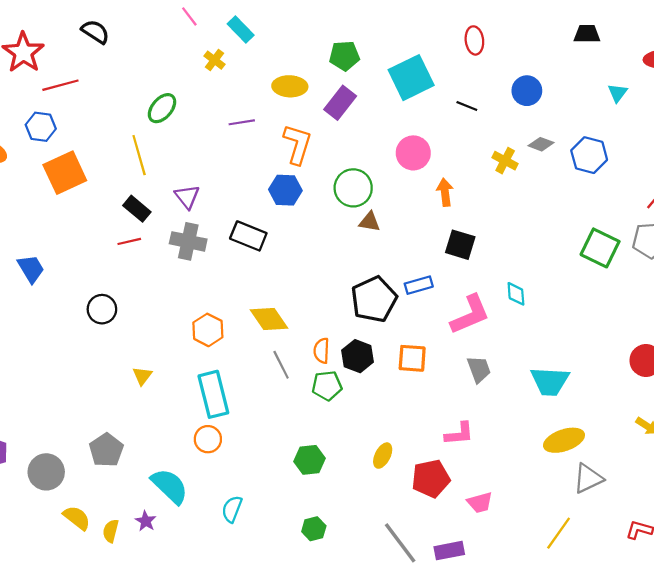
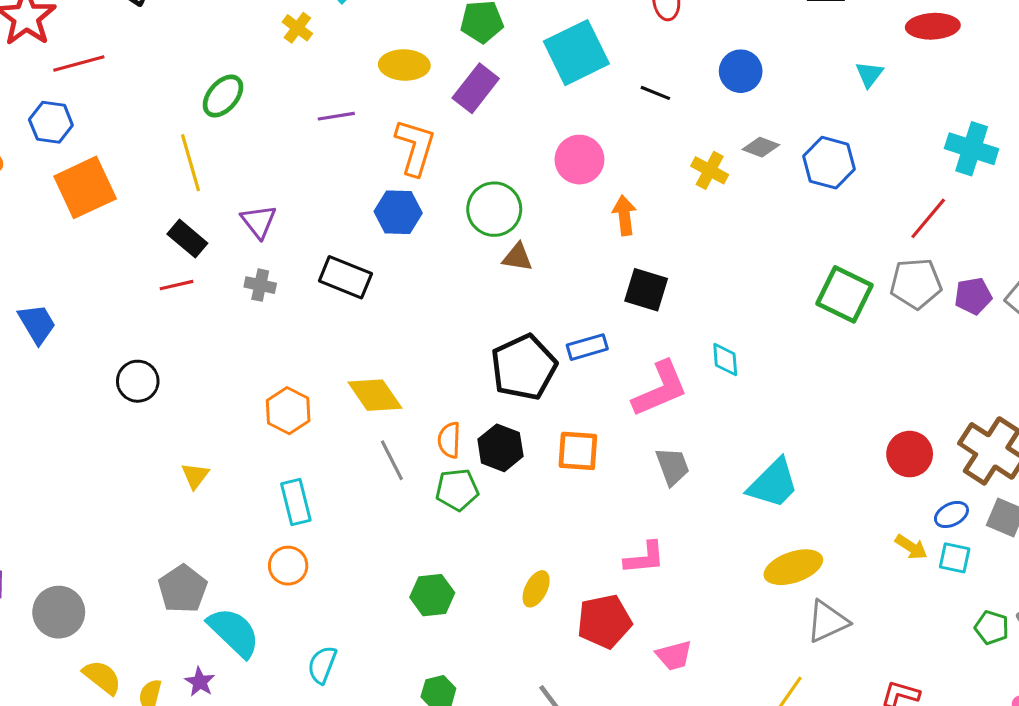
gray cross: (188, 241) -> (260, 285), size x0.6
cyan trapezoid: (550, 381) -> (773, 483), turned -48
cyan rectangle: (213, 394) -> (296, 502), size x0.7
gray pentagon: (106, 450) -> (183, 589), moved

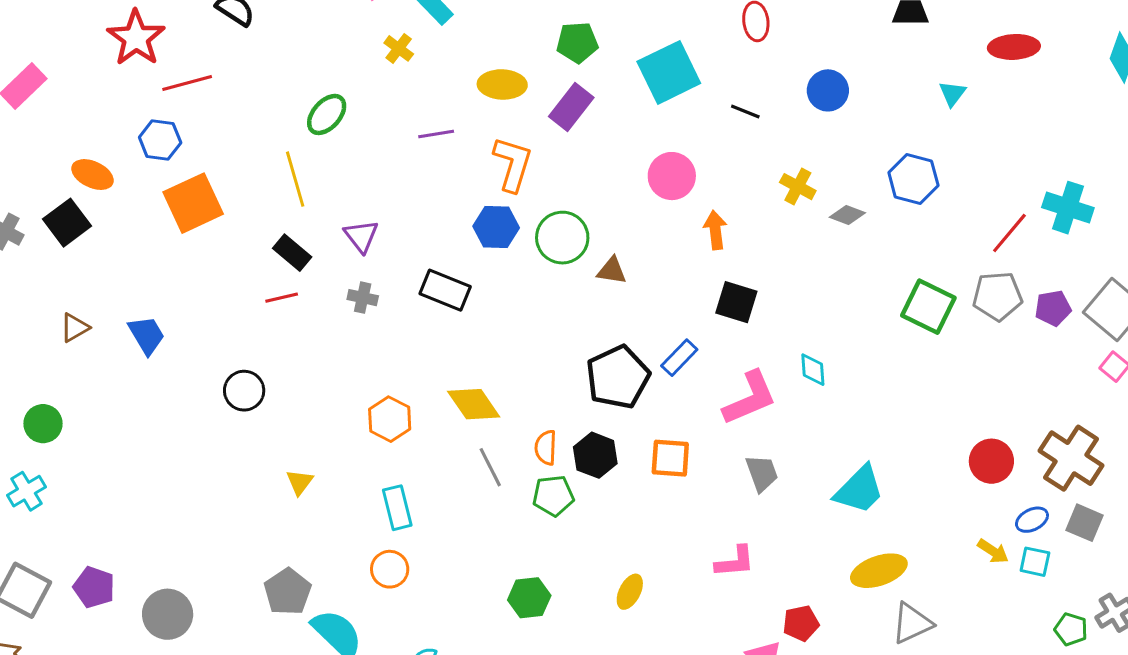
gray diamond: (761, 147) -> (847, 215), moved
cyan cross: (972, 149) -> (1068, 208), moved
green circle: (494, 209) -> (562, 238), moved
blue rectangle: (587, 347) -> (679, 358), turned -30
red pentagon: (604, 621) -> (801, 623), moved, size x0.7

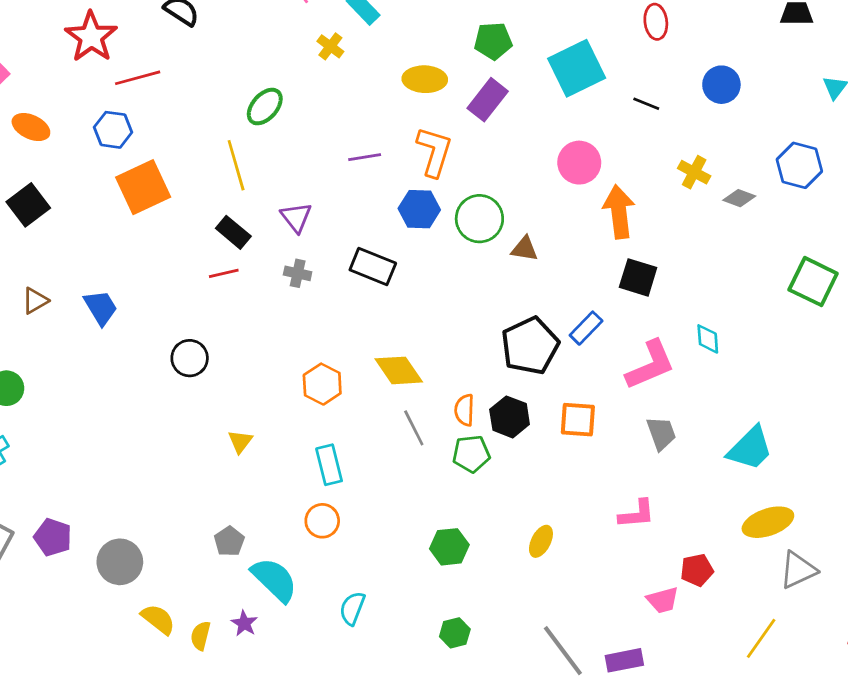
purple line: (436, 134) -> (365, 157), moved
orange ellipse: (93, 175) -> (31, 127), moved
orange arrow: (715, 230) -> (619, 212), size x1.5
gray pentagon: (288, 592) -> (229, 541), size x0.7

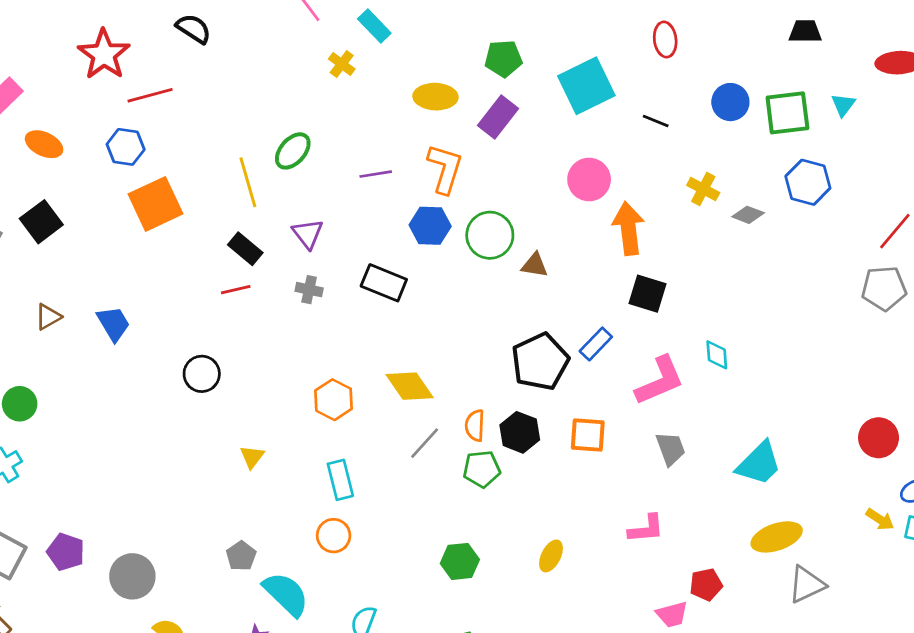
green ellipse: (265, 107) -> (293, 151), moved
green square: (813, 282) -> (787, 113), moved, turned -33
gray line: (414, 428) -> (425, 443), turned 69

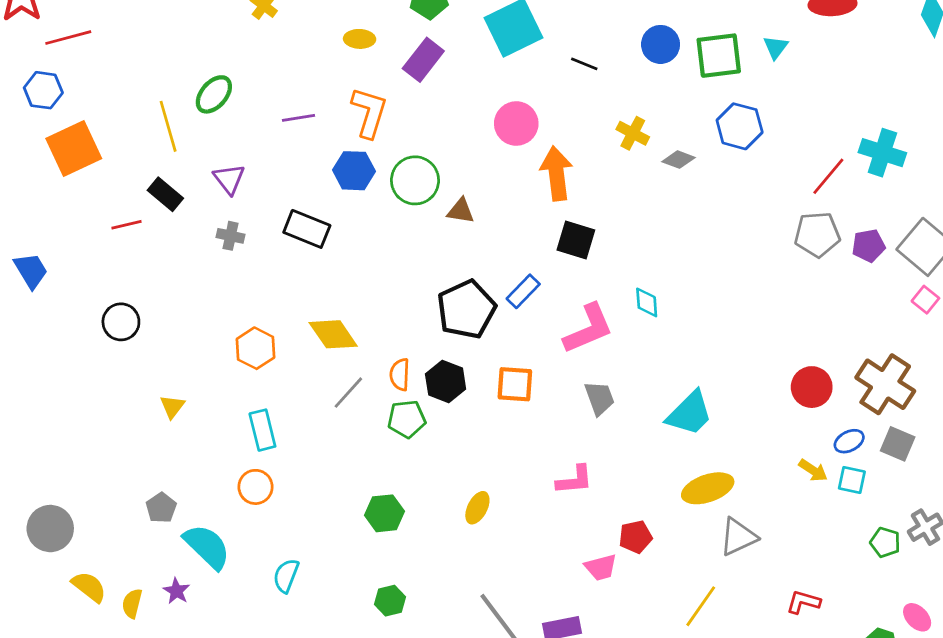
yellow ellipse: (435, 97) -> (360, 39), size x0.7
red line: (236, 290) -> (127, 225), moved

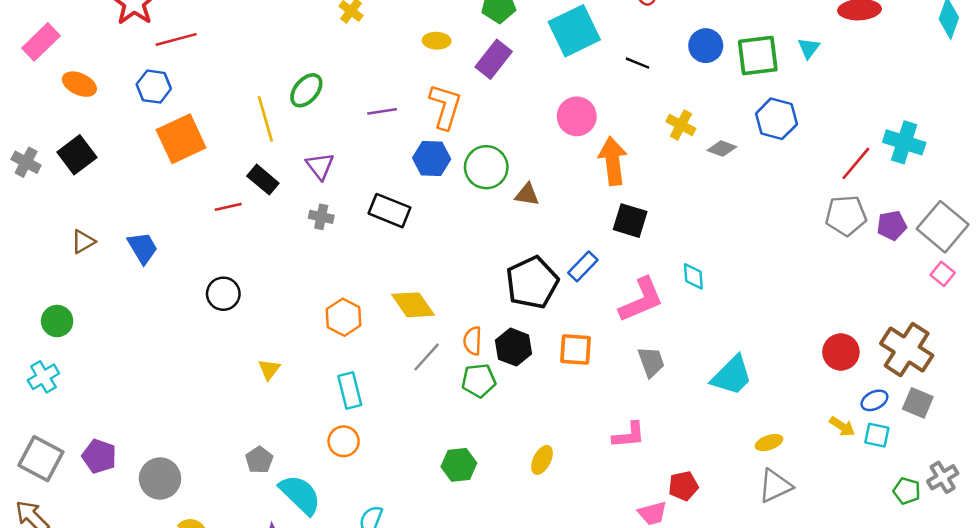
yellow ellipse: (708, 488) -> (769, 443), moved, size x0.6

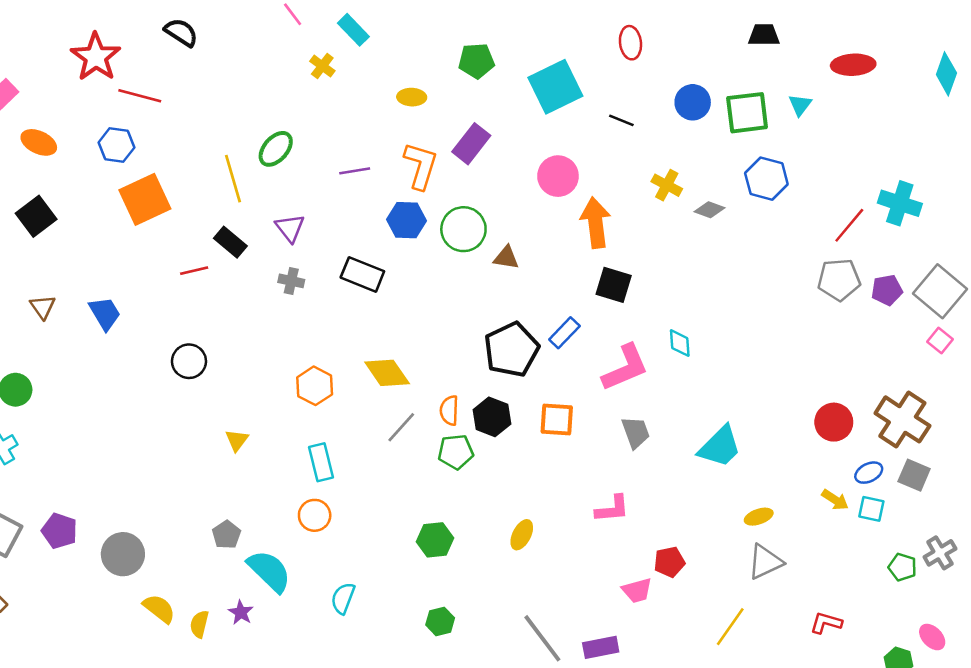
red line: (176, 39) -> (140, 96), turned 30
purple rectangle: (494, 59) -> (471, 144), moved
brown triangle: (83, 242) -> (43, 307), turned -35

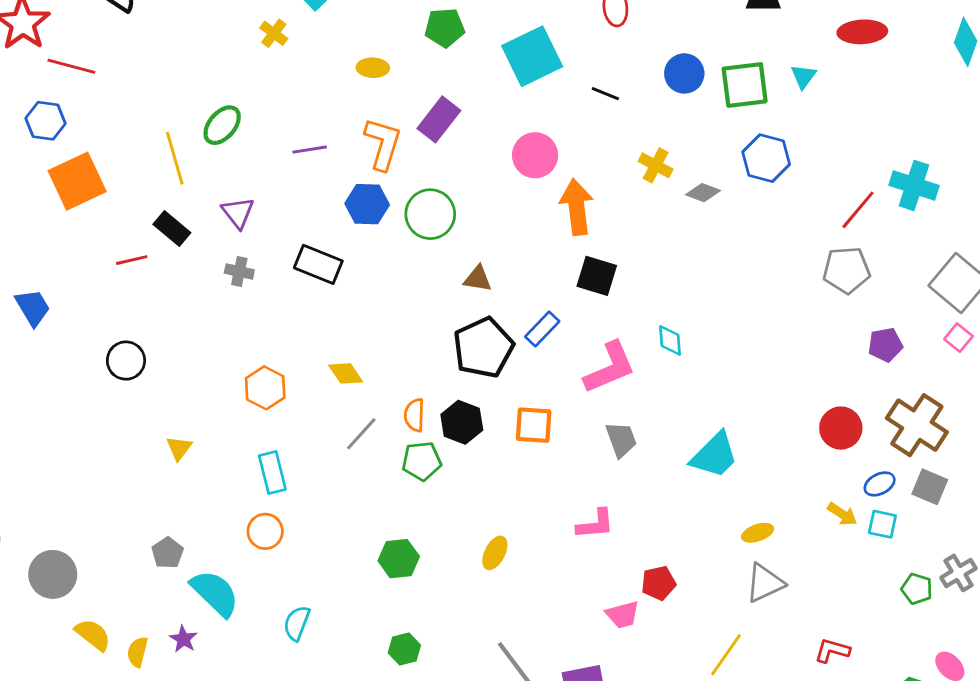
brown triangle: (506, 258) -> (478, 279), moved
purple pentagon: (887, 290) -> (885, 345), moved
yellow diamond: (387, 373) -> (346, 373), size x0.7

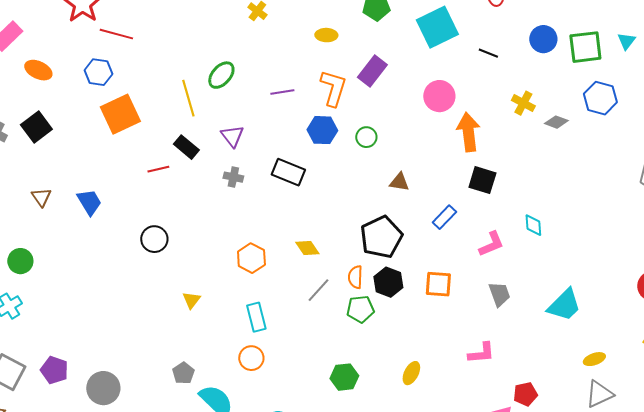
green circle: (430, 214) -> (366, 137), size x0.6
black pentagon: (483, 348) -> (381, 237), moved
pink L-shape: (610, 368) -> (491, 244), size x0.7

